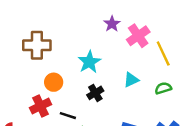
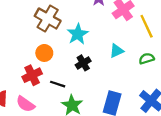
brown cross: (37, 45) -> (48, 19), moved, turned 30

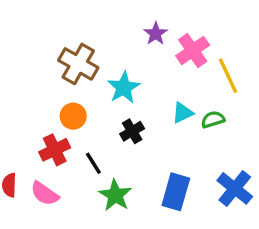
green semicircle: (147, 59) -> (213, 119), moved
black line: (58, 84) -> (93, 163), turned 40

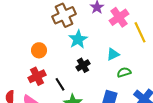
brown cross: (78, 64) -> (64, 15), moved, turned 35
orange circle: (73, 116) -> (39, 50), moved
green semicircle: (213, 119) -> (124, 72), moved

